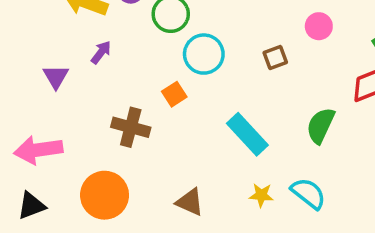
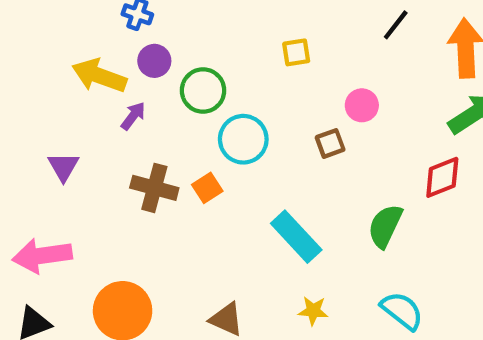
pink circle: (319, 26) -> (362, 105), moved
purple arrow: (101, 52) -> (133, 116), moved
brown cross: (131, 127) -> (154, 188), moved
cyan semicircle: (308, 193) -> (402, 311), moved

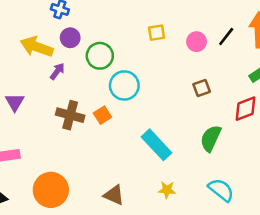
black line: (396, 25) -> (226, 36), moved
pink circle: (362, 105) -> (197, 42), moved
brown square: (330, 143) -> (202, 88), moved

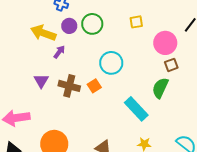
pink circle: (197, 42) -> (165, 43), moved, size x1.5
green circle: (100, 56) -> (92, 24), moved
purple triangle: (15, 102) -> (41, 81), moved
green semicircle: (211, 138) -> (160, 88), moved

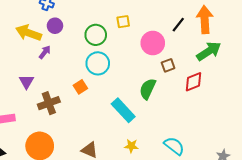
green circle: (92, 24) -> (96, 35), moved
brown square: (171, 65) -> (168, 65), moved
brown cross: (69, 86) -> (49, 103), moved, turned -35

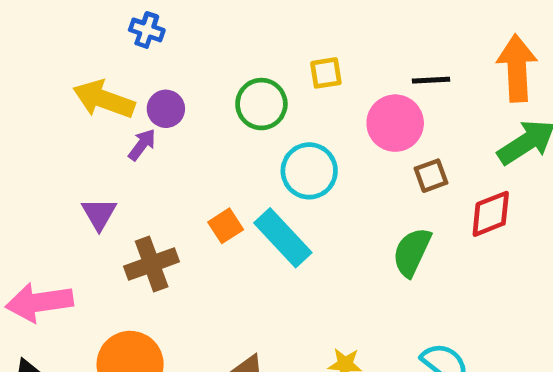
black line: (178, 25) -> (431, 80), moved, turned 49
purple circle: (55, 26) -> (166, 109), moved
cyan circle: (98, 63) -> (309, 171), moved
green semicircle: (148, 89) -> (412, 252), moved
cyan rectangle: (123, 110) -> (283, 238), moved

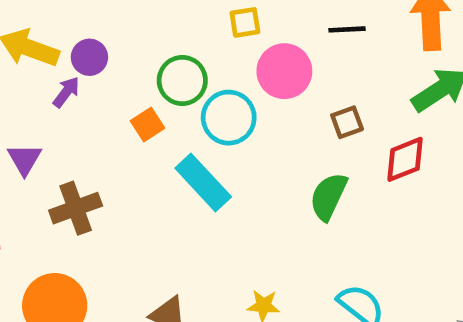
green circle: (261, 104) -> (182, 80), moved
pink circle: (395, 123) -> (284, 71), moved
orange square: (226, 226) -> (147, 125), moved

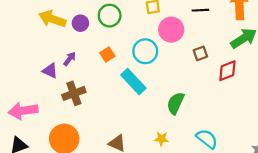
green circle: (182, 80) -> (110, 16), moved
purple arrow: (66, 92) -> (70, 59), moved
purple triangle: (24, 159) -> (50, 71), turned -35
green semicircle: (328, 196) -> (176, 103), moved

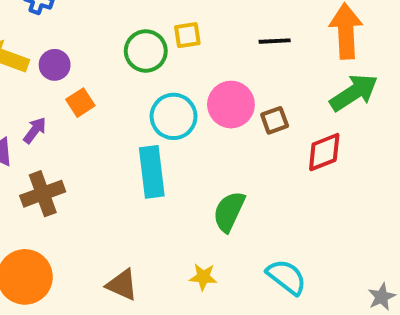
green circle: (110, 16) -> (146, 51), moved
pink circle: (171, 30) -> (231, 105), moved
orange square: (107, 54) -> (80, 103), moved
cyan rectangle: (133, 82) -> (152, 172), turned 36

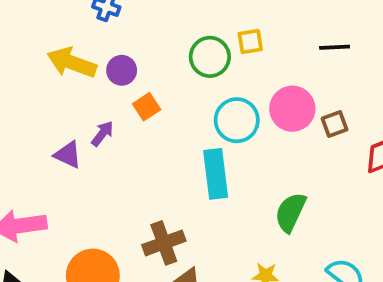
brown cross: (43, 194) -> (164, 243), moved

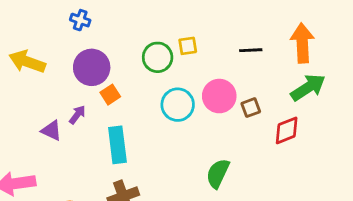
yellow arrow: (72, 63) -> (27, 62), moved
purple circle: (122, 70) -> (92, 67), size x1.6
cyan rectangle: (216, 174) -> (117, 145), moved

